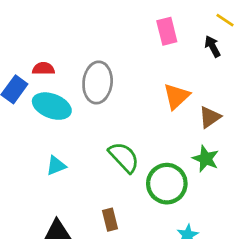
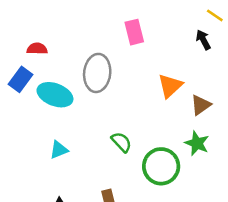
pink rectangle: (167, 31) -> (134, 32), moved
red semicircle: (44, 69) -> (37, 49), moved
green semicircle: (124, 157) -> (121, 142), size x0.7

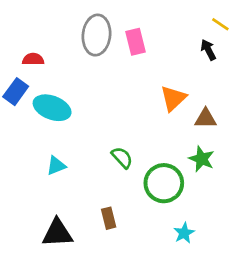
gray ellipse: (97, 73) -> (96, 35), moved
brown triangle: (201, 105) -> (206, 119), turned 35

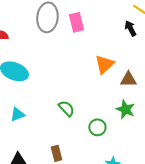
green circle: (164, 183) -> (97, 127), size x0.6

